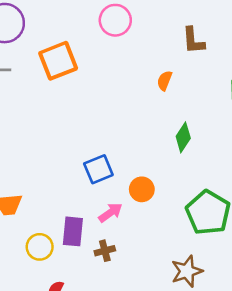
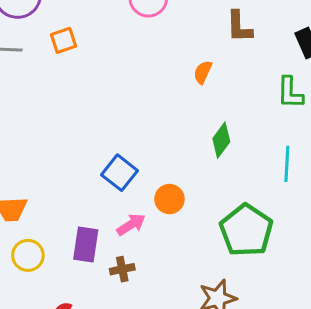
orange square: (58, 61) -> (63, 40), moved, size x0.6
blue square: (98, 169) -> (120, 173), turned -32
yellow circle: (40, 247) -> (28, 255), moved

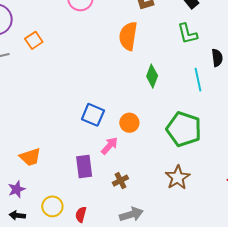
orange semicircle: (203, 72) -> (128, 36), size x1.8
yellow circle: (28, 255) -> (52, 206), moved
brown cross: (122, 269) -> (120, 181), moved

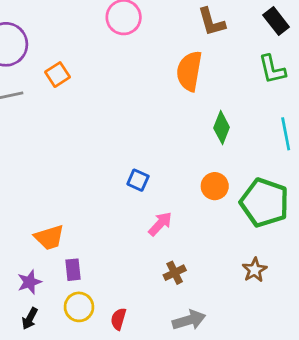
blue square: (93, 115) -> (138, 180), size x0.7
orange circle: (129, 123) -> (215, 186), moved
purple rectangle: (84, 167) -> (73, 270), moved, size x0.7
brown star: (178, 177) -> (255, 270), size x0.7
black arrow: (17, 215) -> (30, 319), turned -70

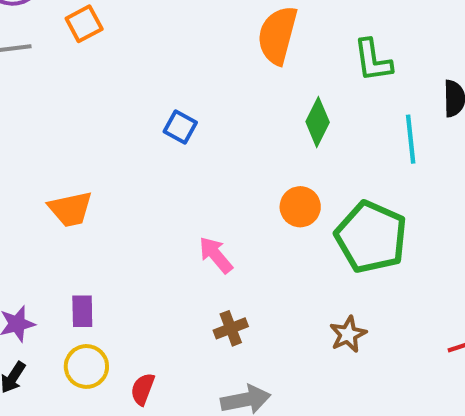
green L-shape: (272, 69) -> (373, 60), moved
blue square: (138, 180) -> (180, 127), moved
pink arrow: (160, 224) -> (216, 255), turned -88
orange trapezoid: (49, 237) -> (70, 209), moved

